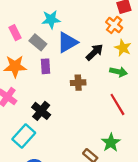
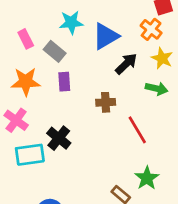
blue triangle: (67, 42) -> (106, 36), moved
red line: (117, 104) -> (137, 130), moved
cyan rectangle: (24, 136) -> (30, 155), moved, turned 40

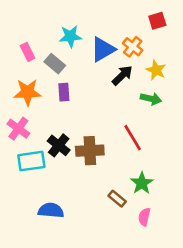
orange cross: (151, 29) -> (133, 47), moved
brown cross: (106, 102) -> (90, 151), moved, size x1.5

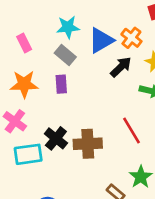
gray rectangle: (55, 64) -> (65, 55), moved

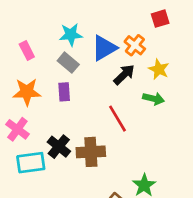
red line: (131, 130) -> (117, 119), moved

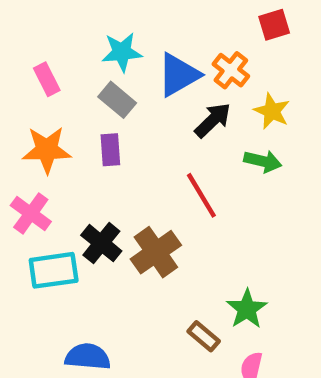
brown cross: (91, 152) -> (156, 252), turned -32

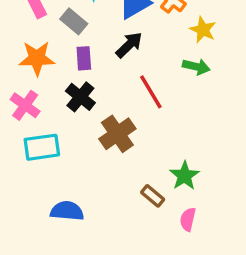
gray rectangle: (117, 100) -> (74, 21), moved
black arrow: (213, 120) -> (129, 45), moved
black cross: (101, 243) -> (80, 97), moved

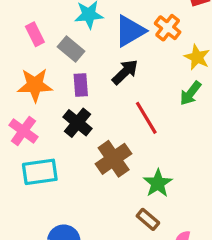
green arrow: (196, 67) -> (191, 93), turned 115
green star: (184, 176) -> (158, 183), moved

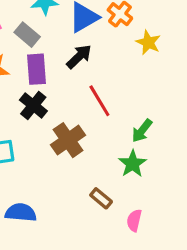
purple rectangle: (81, 85) -> (36, 69), size x1.4
green arrow: (191, 93) -> (142, 131), moved
green star: (158, 183) -> (133, 164), moved

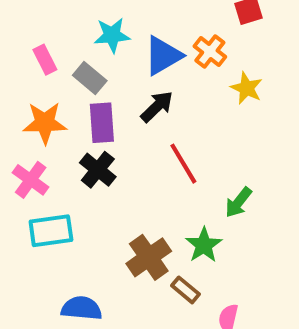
brown cross: (68, 140) -> (149, 257), moved
green star: (133, 164) -> (204, 245), moved

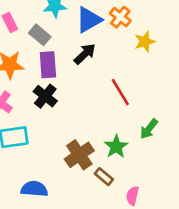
yellow star: (247, 88) -> (145, 42), turned 30
red line: (183, 164) -> (120, 92), moved
green arrow: (238, 202) -> (149, 129), moved

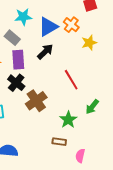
brown cross: (79, 155) -> (36, 101), moved
brown rectangle: (104, 177) -> (59, 142), turned -32

